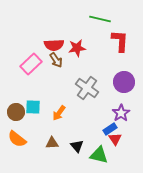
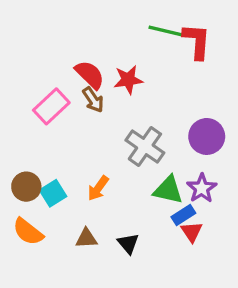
red L-shape: (120, 41) -> (197, 41), moved
red semicircle: (54, 45) -> (90, 75), turned -132
cyan square: (33, 107) -> (53, 193), moved, turned -35
green triangle: (99, 155) -> (168, 190), moved

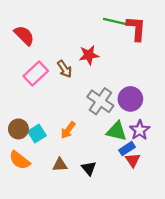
red semicircle: (90, 75) -> (24, 35), moved
purple circle: (207, 136) -> (130, 99), moved

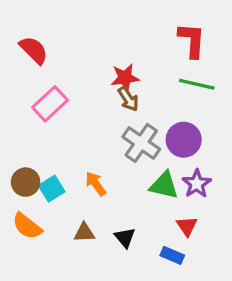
green line: (115, 22) -> (197, 84), moved
brown arrow: (65, 69) -> (128, 99), moved
orange arrow: (68, 130) -> (96, 184), turned 108
blue rectangle: (127, 149) -> (172, 255), moved, turned 56

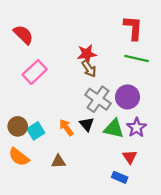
black triangle: (125, 237) -> (87, 124), moved

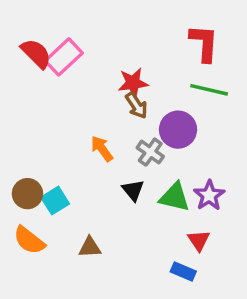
pink rectangle: (35, 72) -> (64, 57), moved
purple circle: (127, 97) -> (178, 130), moved
gray cross: (98, 99) -> (150, 152), size x0.7
orange arrow: (66, 127) -> (102, 149), moved

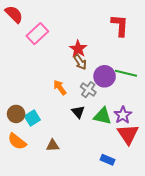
red semicircle: (36, 53) -> (14, 14), moved
red star: (133, 83) -> (78, 49), turned -30
green line: (209, 90) -> (126, 73), moved
red triangle: (199, 240) -> (128, 134), moved, size x1.6

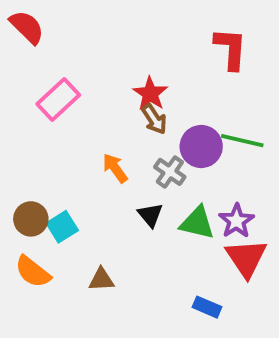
pink rectangle: (37, 34) -> (58, 100), moved

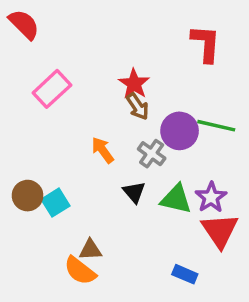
orange semicircle: (33, 272) -> (80, 271), moved

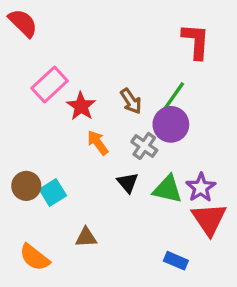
red star: (134, 84) -> (81, 106), moved
green line: (216, 126) -> (173, 98), moved, turned -68
orange semicircle: (80, 271) -> (35, 257), moved

